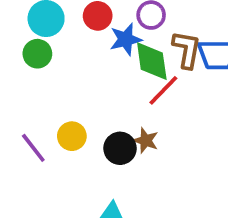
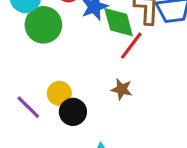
green circle: (37, 54) -> (43, 25), moved, size x1.5
black circle: (120, 148) -> (73, 112), moved

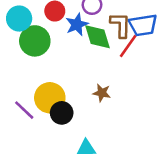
red line: (131, 46) -> (128, 46), moved
yellow circle: (59, 93) -> (50, 98), size x1.5

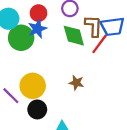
blue star: (77, 24) -> (37, 29), moved
black circle: (62, 113) -> (37, 109), moved

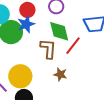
brown L-shape: (93, 26) -> (48, 49), moved
red line: (99, 44) -> (73, 46), moved

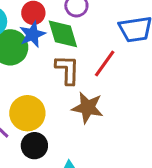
green diamond: (59, 31) -> (63, 34), moved
brown star: (60, 74) -> (88, 108), size x1.5

